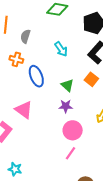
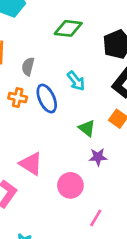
blue ellipse: (36, 76) -> (47, 99), moved
purple star: (66, 106) -> (98, 157), moved
pink circle: (73, 130) -> (70, 185), moved

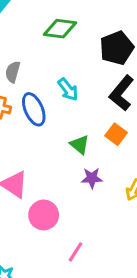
pink circle: (70, 185) -> (44, 215), moved
pink line: (96, 218) -> (75, 252), moved

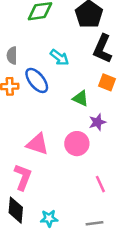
pink circle: (44, 215) -> (77, 144), moved
pink line: (75, 252) -> (100, 184), turned -42

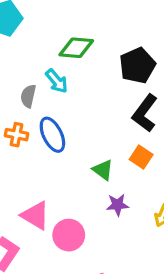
cyan arrow: (59, 57) -> (57, 81), moved
pink circle: (77, 144) -> (69, 235), moved

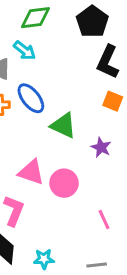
green triangle: (103, 170) -> (63, 125), moved, size x1.4
purple star: (118, 205) -> (101, 147), turned -30

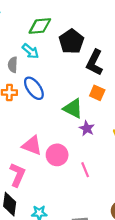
black pentagon: (92, 22) -> (71, 41), moved
green triangle: (63, 125) -> (73, 108), moved
pink line: (104, 219) -> (85, 170), moved

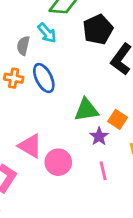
orange square: (97, 93) -> (118, 119), moved
green triangle: (73, 108) -> (86, 110), turned -45
pink line: (85, 170) -> (103, 171), moved

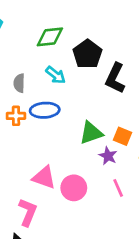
cyan arrow: (47, 33) -> (56, 75), moved
blue ellipse: (44, 78) -> (45, 110), turned -56

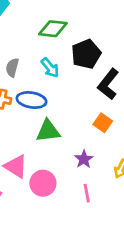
green triangle: (91, 133) -> (48, 131), moved
orange square: (122, 136) -> (103, 123), moved

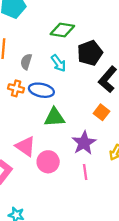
purple star: (84, 159) -> (84, 143), size x1.5

